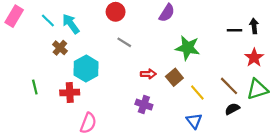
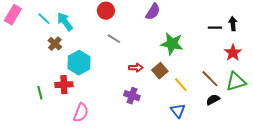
green line: (35, 87) -> (40, 93), moved

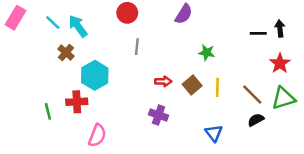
gray line: (114, 39) -> (137, 47), turned 64
green star: (172, 44) -> (207, 53), size x0.6
yellow line: (181, 85) -> (217, 87), moved, turned 42

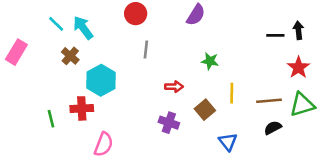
pink rectangle: (15, 18) -> (16, 52), moved
green star: (207, 53) -> (210, 61), moved
brown square: (192, 85) -> (205, 110), moved
brown line: (252, 95) -> (269, 101), turned -50

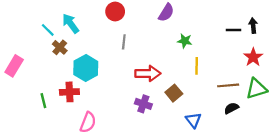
cyan line: (56, 24) -> (48, 30), moved
pink rectangle: (16, 52) -> (14, 66), moved
green star: (210, 61) -> (185, 41), moved
red arrow: (174, 87) -> (148, 73), size x1.6
yellow line: (232, 93) -> (197, 66), moved

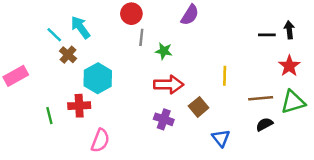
green star: (185, 41) -> (164, 51), moved
gray line: (124, 42) -> (141, 37), moved
pink rectangle: (14, 66) -> (16, 76), turned 30

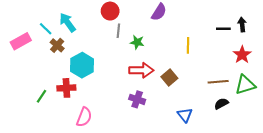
pink rectangle: (16, 76) -> (21, 41), moved
yellow line: (225, 76) -> (188, 45), moved
brown square: (199, 107) -> (169, 78), moved
green line: (49, 116) -> (42, 96), turned 48

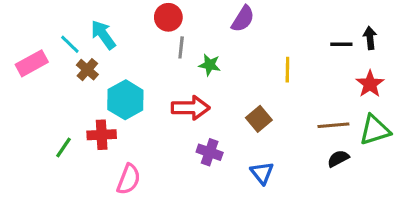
red arrow: (141, 70) -> (191, 108), moved
blue triangle: (185, 115) -> (262, 173), moved

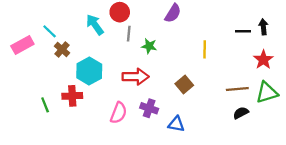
cyan arrow: (103, 35) -> (95, 25), moved
green line: (64, 147) -> (45, 105), turned -56
blue triangle: (262, 173) -> (176, 124), moved, turned -42
pink semicircle: (129, 179) -> (119, 113), moved

